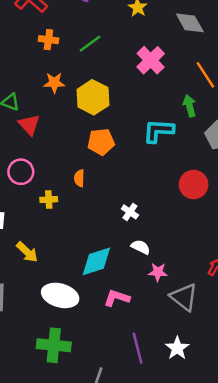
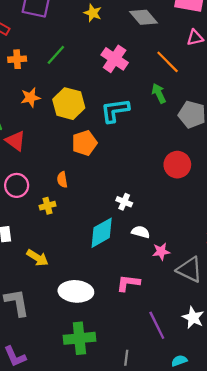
cyan L-shape: (158, 131) -> (115, 110), moved
orange semicircle: (79, 178) -> (62, 180), moved
cyan diamond: (96, 261) -> (102, 233), moved

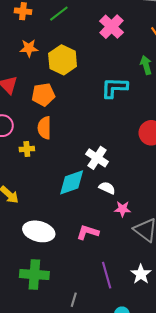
cyan L-shape: (115, 110) -> (114, 88), moved
orange pentagon: (84, 143) -> (43, 95), moved
orange semicircle: (62, 180) -> (44, 128), size x1.5
white cross: (124, 202) -> (97, 158), size x1.5

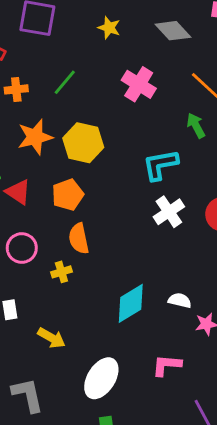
orange star: (29, 48) -> (35, 137), size x1.4
white cross: (97, 158) -> (169, 212), moved, turned 35
white ellipse: (39, 231) -> (101, 378), turned -60

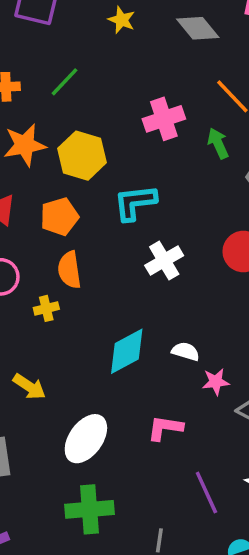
pink cross: (139, 84) -> (164, 119), moved, turned 36
cyan L-shape: (160, 165) -> (135, 203), moved
white cross: (169, 212) -> (164, 260), moved

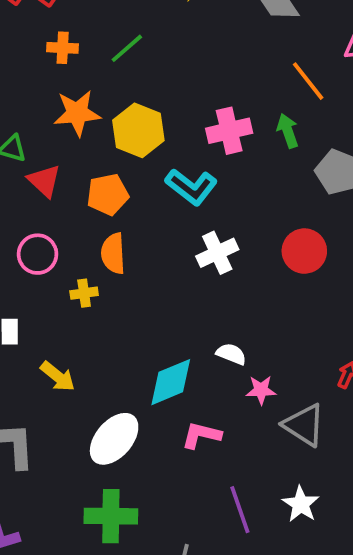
pink cross: (164, 119) -> (229, 131), moved
cyan L-shape: (135, 203) -> (191, 187), turned -141
cyan diamond: (127, 351) -> (171, 382), moved

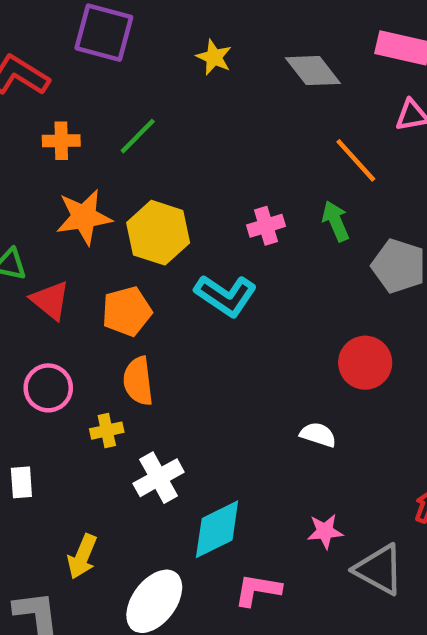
pink cross: (229, 131) -> (266, 226), size x0.7
white cross: (217, 253) -> (159, 478), moved
white semicircle: (231, 354) -> (318, 435), moved
yellow arrow: (58, 376) -> (82, 556), moved, turned 78

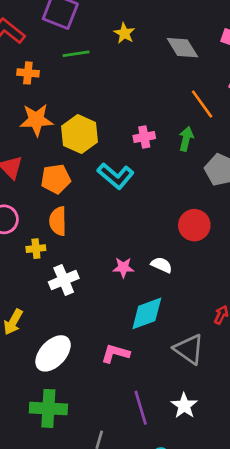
green line: (138, 136) -> (76, 54), moved, turned 30
green arrow: (336, 221) -> (186, 139), turned 30
cyan diamond: (217, 529) -> (147, 313), moved
pink star: (325, 531) -> (123, 268), moved

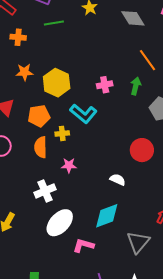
orange star: (36, 120) -> (25, 72), size x0.7
yellow cross: (36, 249) -> (62, 133), moved
pink star: (123, 268) -> (69, 165), moved
gray triangle: (189, 349) -> (138, 242), turned 35
white ellipse: (53, 353) -> (60, 223), moved

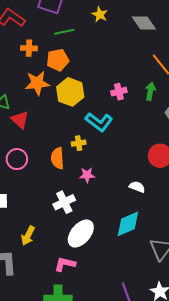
orange star: (25, 72) -> (37, 83), size x1.4
orange pentagon: (39, 116) -> (58, 60), moved
pink L-shape: (83, 245) -> (65, 264), moved

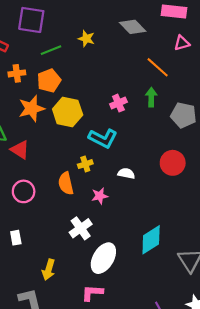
yellow star: (100, 14) -> (86, 39), moved
white semicircle: (137, 187) -> (126, 173), moved

